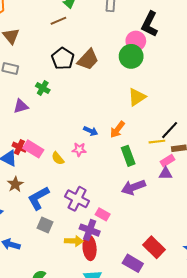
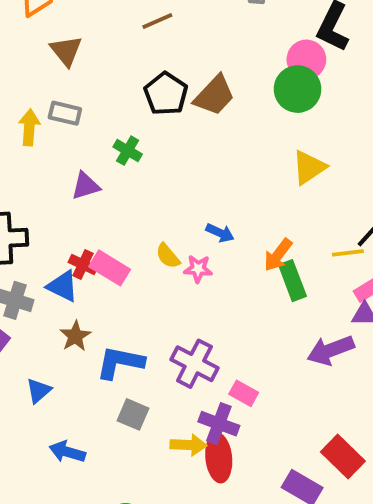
orange arrow: (117, 130) -> (278, 255), moved
yellow semicircle: (58, 158) -> (168, 256), moved
purple arrow: (133, 187) -> (331, 350), moved
blue L-shape: (38, 198) -> (120, 362), turned 40

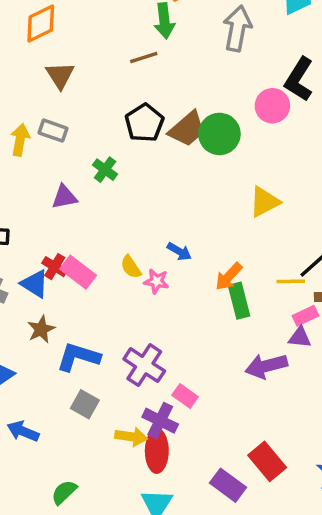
green circle: (297, 89) -> (219, 134), moved

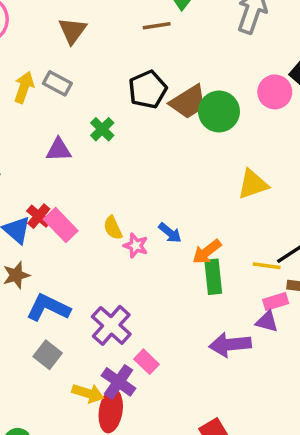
blue arrow: (179, 251) -> (170, 233), moved

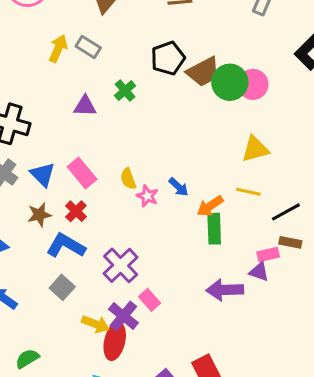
pink circle: (275, 92) -> (253, 84), moved
red cross: (39, 216) -> (76, 211), moved
yellow line: (267, 266) -> (248, 192), moved

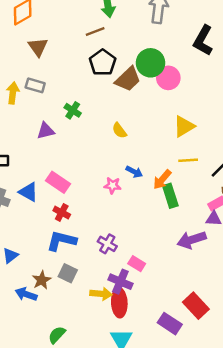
black pentagon: (168, 58) -> (103, 62), moved
green circle: (230, 82) -> (151, 63), moved
yellow semicircle: (128, 179) -> (119, 131), moved
brown star: (39, 215) -> (42, 280), moved
purple cross: (121, 265) -> (107, 244), size x0.7

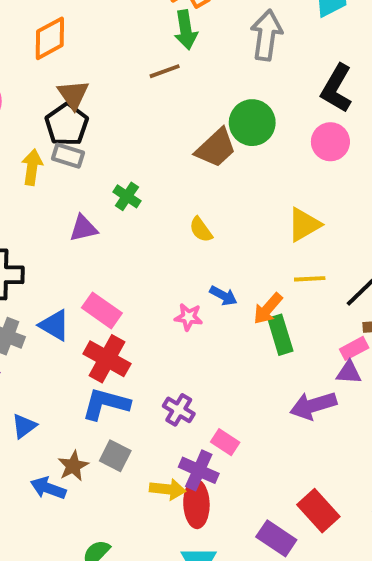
black pentagon: (103, 62) -> (67, 125), moved
pink circle: (168, 78) -> (330, 142), moved
red cross: (62, 212) -> (107, 359), size x1.6

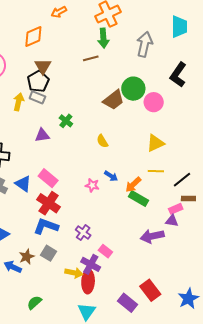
pink circle: (330, 142) -> (154, 102), moved
green rectangle: (280, 335) -> (138, 198), turned -48

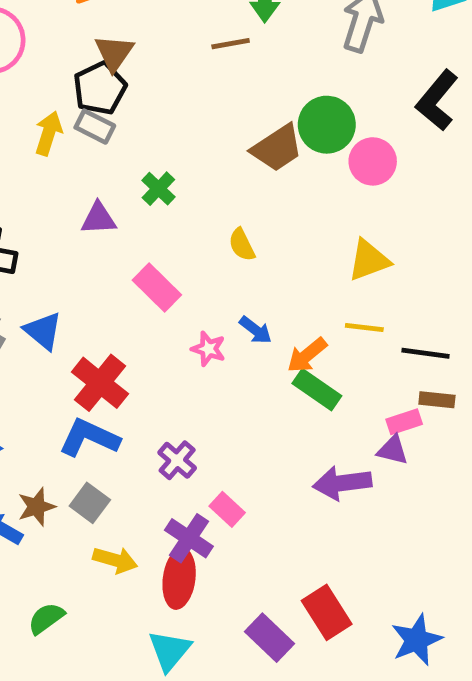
pink rectangle: (48, 178) -> (157, 288), moved
black line: (182, 180) -> (425, 353), turned 42
yellow arrow: (74, 273) -> (115, 560), moved

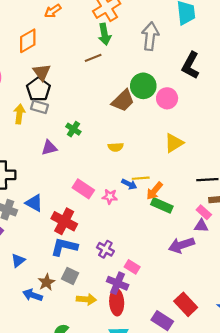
yellow semicircle: (242, 245) -> (116, 147), turned -56
pink rectangle: (157, 288) -> (83, 189), moved
yellow line: (364, 327) -> (141, 178), moved
pink rectangle: (404, 422) -> (204, 212), turned 72

